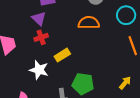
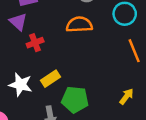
red cross: (41, 37) -> (35, 43), moved
yellow rectangle: (62, 55) -> (51, 79), moved

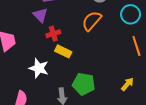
orange semicircle: (79, 25) -> (92, 21), turned -50
yellow rectangle: (51, 79) -> (63, 51), moved, turned 56

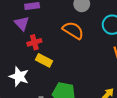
orange semicircle: (92, 21) -> (73, 30), turned 80

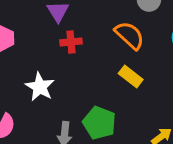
yellow rectangle: (44, 60) -> (131, 76), moved

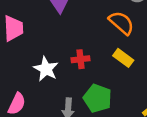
red cross: (71, 42) -> (80, 59), moved

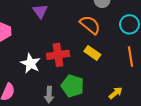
red cross: (80, 59) -> (58, 55), size x1.5

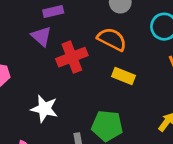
red cross: (58, 55) -> (72, 57), moved

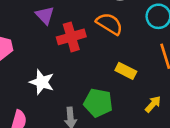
yellow rectangle: (123, 76) -> (126, 71), moved

